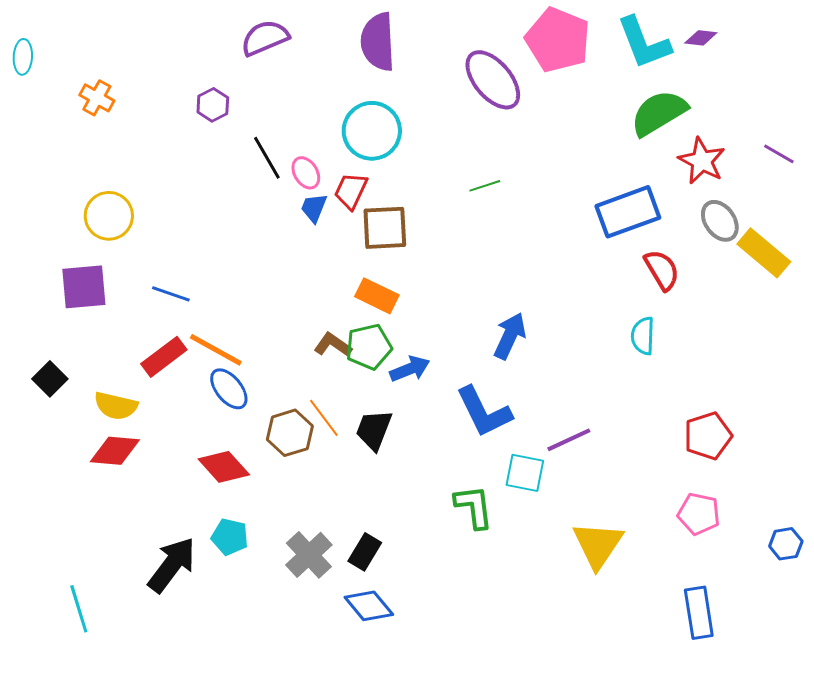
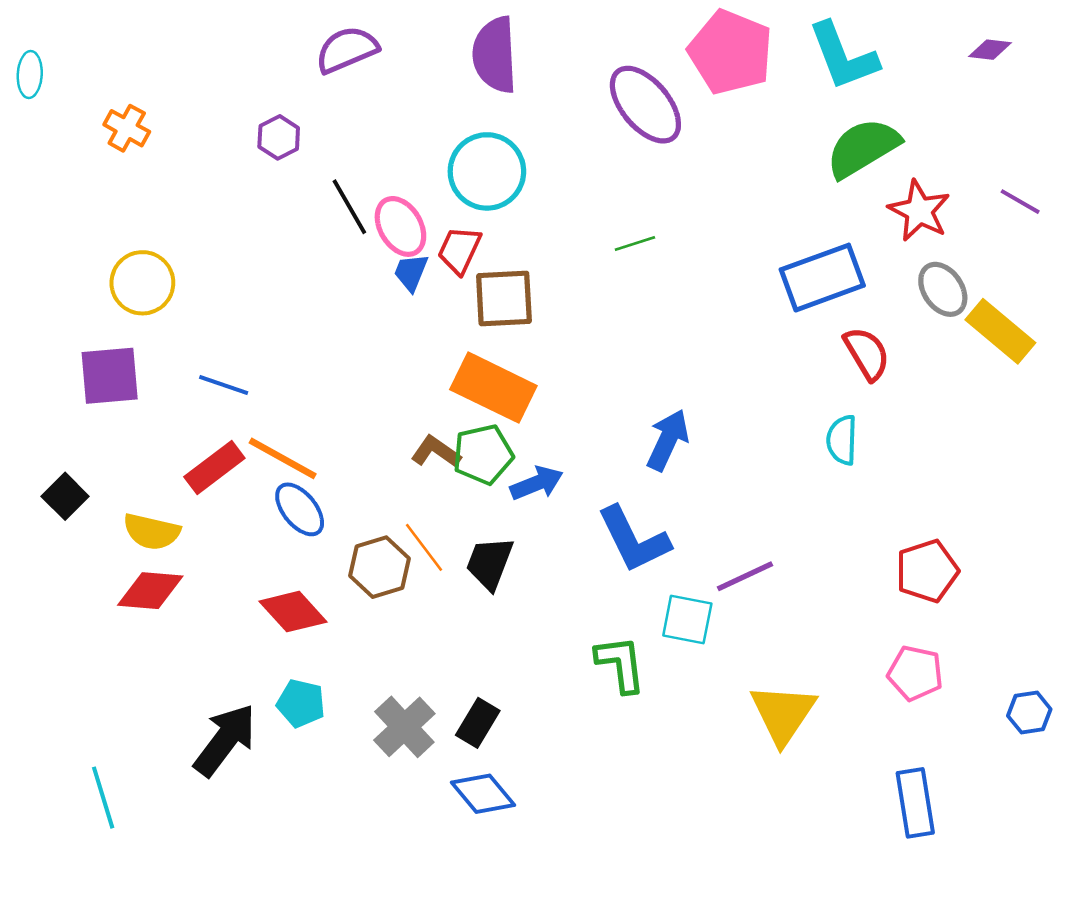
purple diamond: (701, 38) -> (990, 50), moved
pink ellipse: (306, 173) -> (400, 226), size x1.4
orange rectangle: (377, 296) -> (493, 388), size x1.5

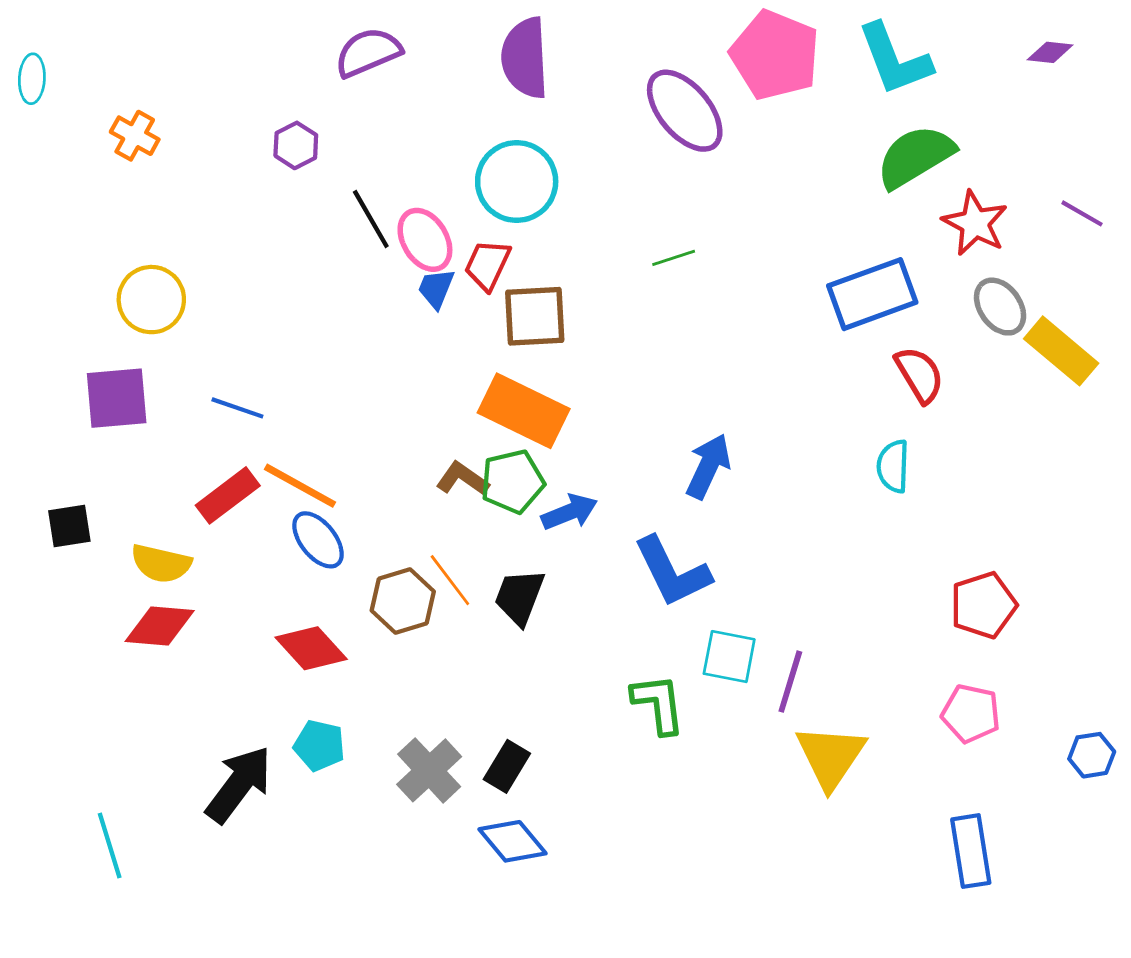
black square: (65, 496) -> (69, 526), turned 36
purple line: (745, 576) -> (790, 682), moved, turned -48

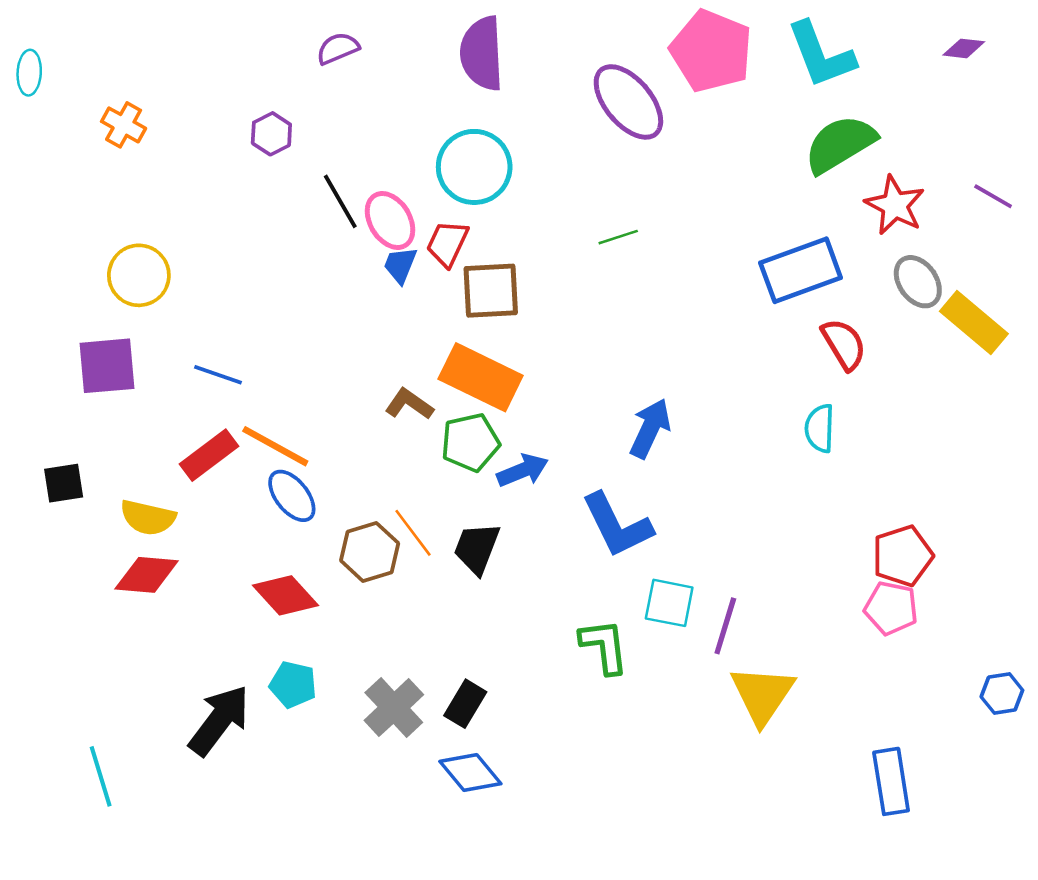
purple semicircle: (368, 52) -> (338, 48), size x0.7
brown L-shape: (462, 479) -> (409, 404), moved
pink pentagon: (971, 714) -> (891, 608), moved

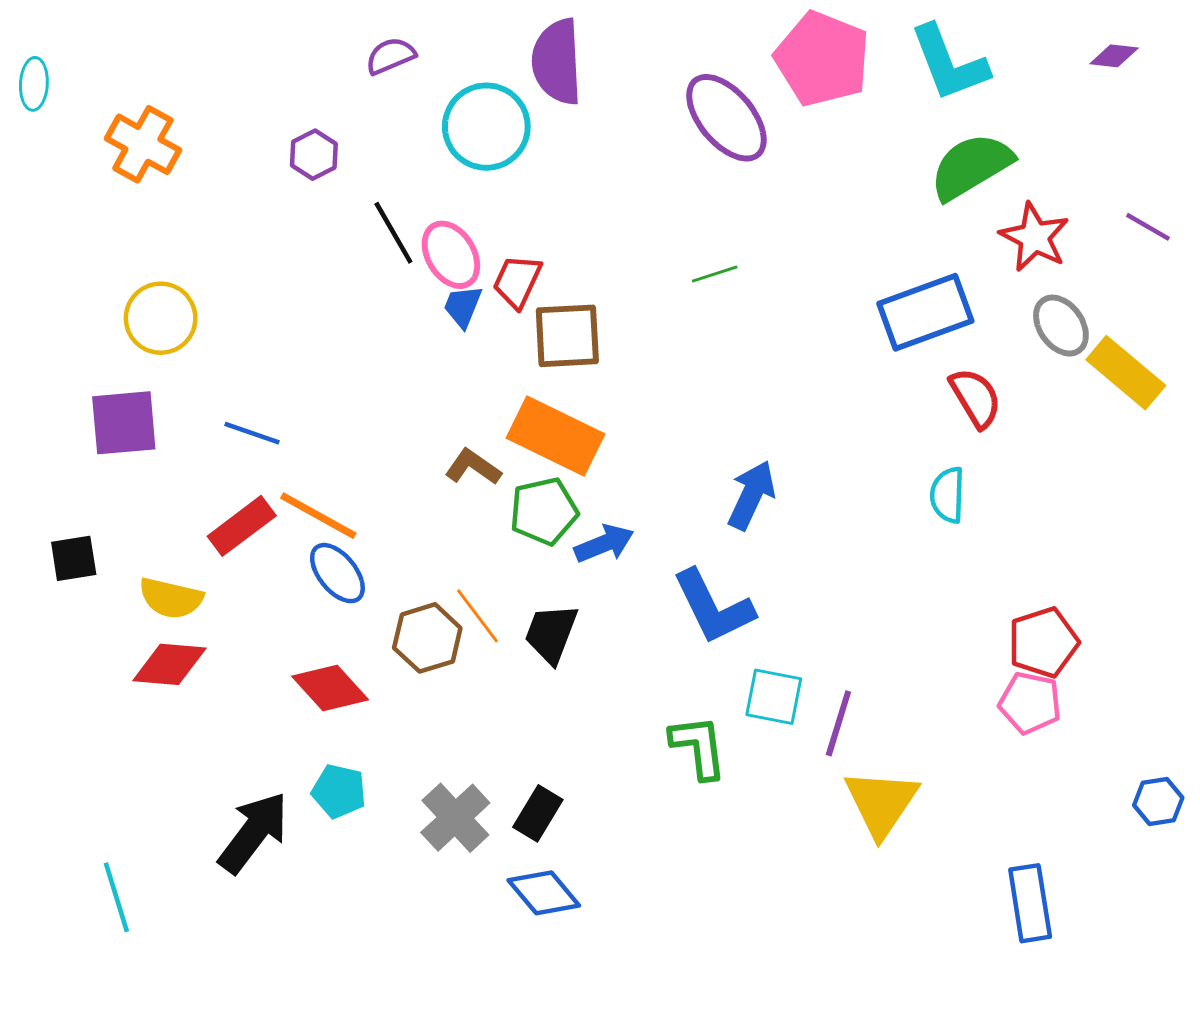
orange cross: (124, 125) -> (143, 144), size x1.4
cyan circle: (474, 167) -> (486, 127), moved

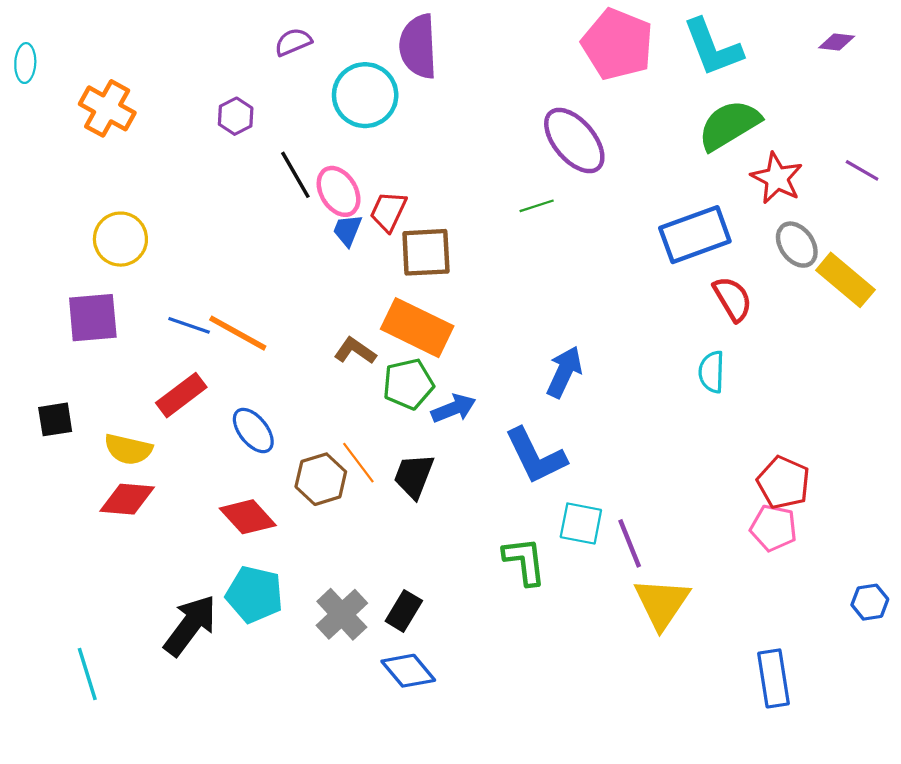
purple ellipse: (726, 118) -> (574, 141), moved
orange line: (318, 516) -> (238, 333), moved
red pentagon: (1043, 642) -> (783, 483), turned -30
purple line: (838, 723) -> (630, 543), turned -39
cyan pentagon: (339, 791) -> (254, 594), size x1.4

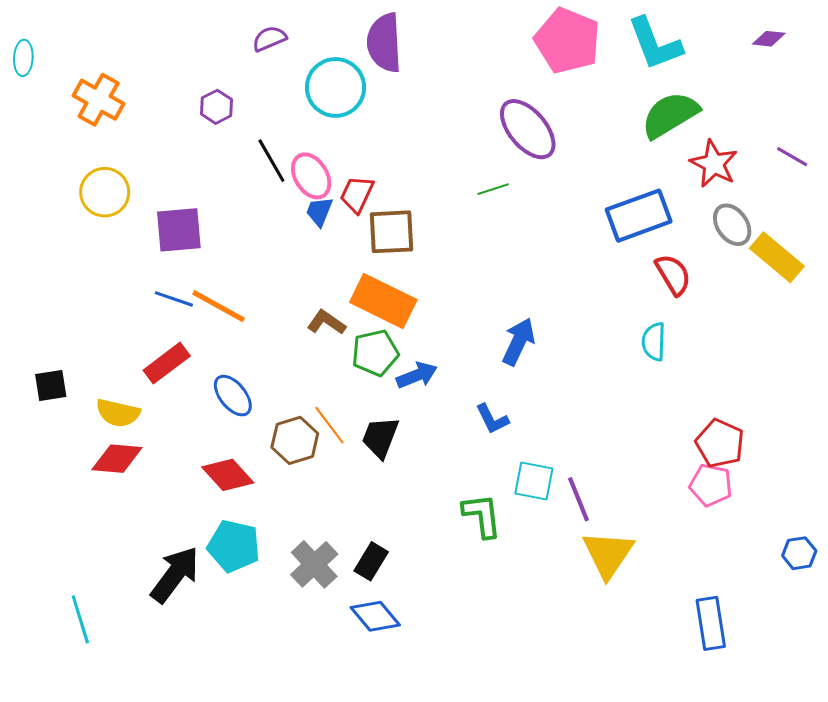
yellow circle: (120, 239) -> (105, 192), moved
purple square: (93, 318) -> (179, 230), moved
blue L-shape: (536, 456) -> (492, 419), size x0.6

